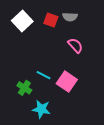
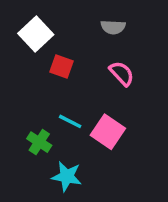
red square: (51, 20) -> (62, 67), moved

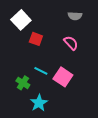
gray semicircle: (113, 27) -> (75, 16), moved
cyan star: (67, 176) -> (39, 103), turned 30

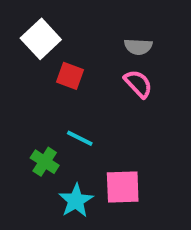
gray semicircle: (75, 16) -> (138, 47), moved
pink square: (63, 77) -> (123, 187), moved, turned -36

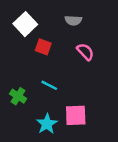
gray semicircle: (138, 47) -> (73, 20), moved
green cross: (45, 162) -> (18, 96), moved

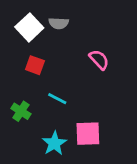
gray semicircle: (73, 20) -> (59, 23), moved
red square: (43, 47) -> (35, 65), moved

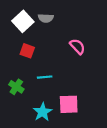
cyan line: (57, 99) -> (45, 77), turned -32

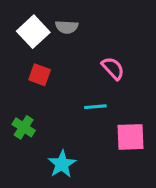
cyan line: (45, 77) -> (95, 107), moved
pink square: (69, 104) -> (130, 137), moved

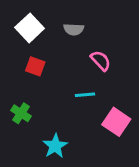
gray semicircle: (67, 27) -> (74, 29), moved
pink square: (130, 137) -> (116, 122), turned 36

